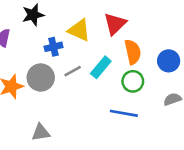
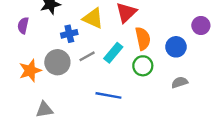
blue line: (124, 113) -> (108, 95), moved
gray triangle: (41, 132) -> (44, 110), moved

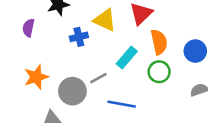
gray line: (87, 56) -> (98, 78), moved
gray circle: (57, 62) -> (72, 91), moved

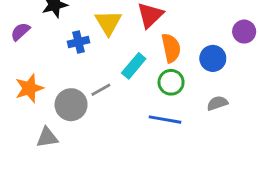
yellow triangle: (105, 20) -> (108, 23), turned 35
purple semicircle: (28, 28) -> (20, 32), turned 36
blue line: (122, 104) -> (165, 120), moved

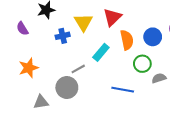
purple semicircle: (20, 32) -> (22, 29), turned -80
blue circle: (213, 58) -> (153, 37), moved
green circle: (171, 82) -> (142, 64), moved
gray circle: (71, 105) -> (67, 88), moved

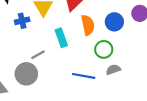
cyan rectangle: (101, 52) -> (61, 38), turned -60
gray semicircle: (159, 78) -> (113, 70), moved

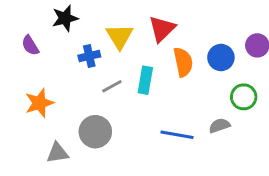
cyan rectangle: (61, 38) -> (145, 80), turned 30
green circle: (104, 49) -> (244, 97), moved
gray line: (38, 55) -> (112, 86), moved

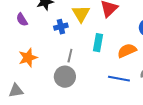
orange semicircle: (183, 62) -> (127, 51), moved, turned -102
gray line: (112, 86) -> (70, 56), moved, turned -48
gray triangle: (57, 153) -> (16, 91), moved

